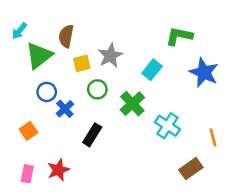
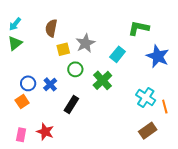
green triangle: (39, 56) -> (15, 43), moved, size x0.7
blue circle: (47, 92) -> (28, 83), moved
cyan cross: (167, 126) -> (146, 97), moved
red star: (58, 170) -> (45, 132), turned -30

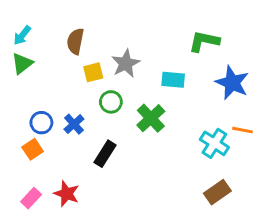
cyan rectangle: (118, 54) -> (173, 80), turned 56
orange line: (165, 107) -> (243, 130), moved, turned -64
pink rectangle: (21, 135) -> (31, 198), turned 32

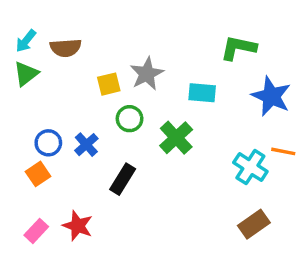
brown semicircle: (75, 41) -> (66, 48), moved, turned -105

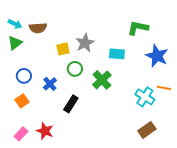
cyan arrow: (26, 41) -> (15, 24), turned -104
blue circle: (48, 143) -> (24, 76), moved

